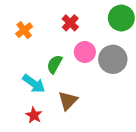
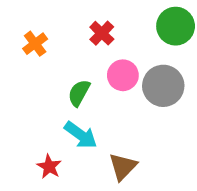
cyan arrow: (34, 84) -> (81, 135), moved
brown triangle: (68, 101) -> (123, 167), moved

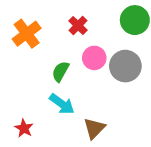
orange cross: (35, 44) -> (27, 34), size x1.5
red star: (49, 167) -> (24, 128), moved

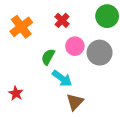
cyan arrow: (62, 104) -> (62, 78), moved
red star: (24, 128) -> (16, 93), moved

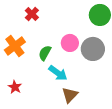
red cross: (62, 20) -> (32, 14), moved
orange cross: (21, 27) -> (15, 46), moved

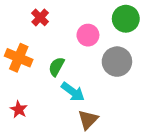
pink circle: (70, 43) -> (88, 35), moved
orange cross: (15, 46) -> (19, 58), turned -30

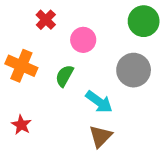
pink circle: (88, 35) -> (83, 40), moved
cyan arrow: (73, 92) -> (99, 102), moved

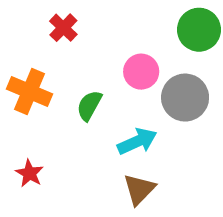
pink circle: (83, 40) -> (141, 72), moved
cyan arrow: (99, 102) -> (137, 141), turned -60

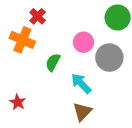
orange cross: (29, 92) -> (22, 40), moved
cyan arrow: (137, 141) -> (81, 83), turned -110

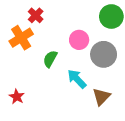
orange cross: (22, 40) -> (21, 38), turned 35
brown triangle: (82, 112) -> (101, 97), moved

